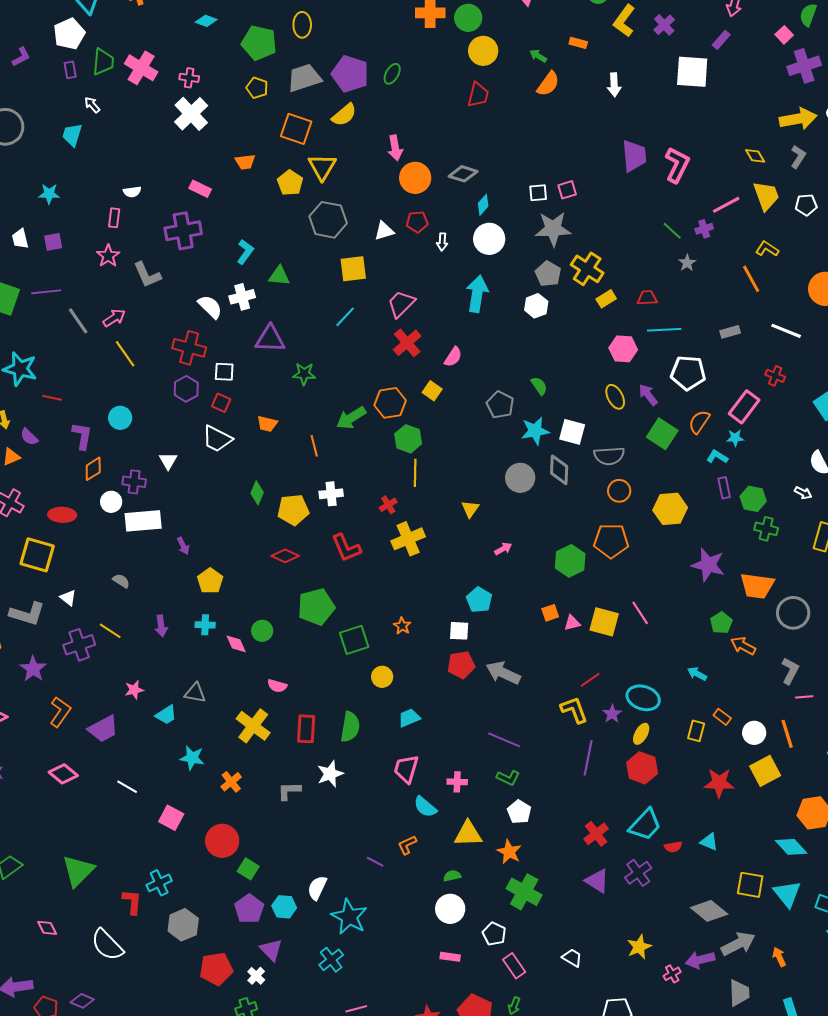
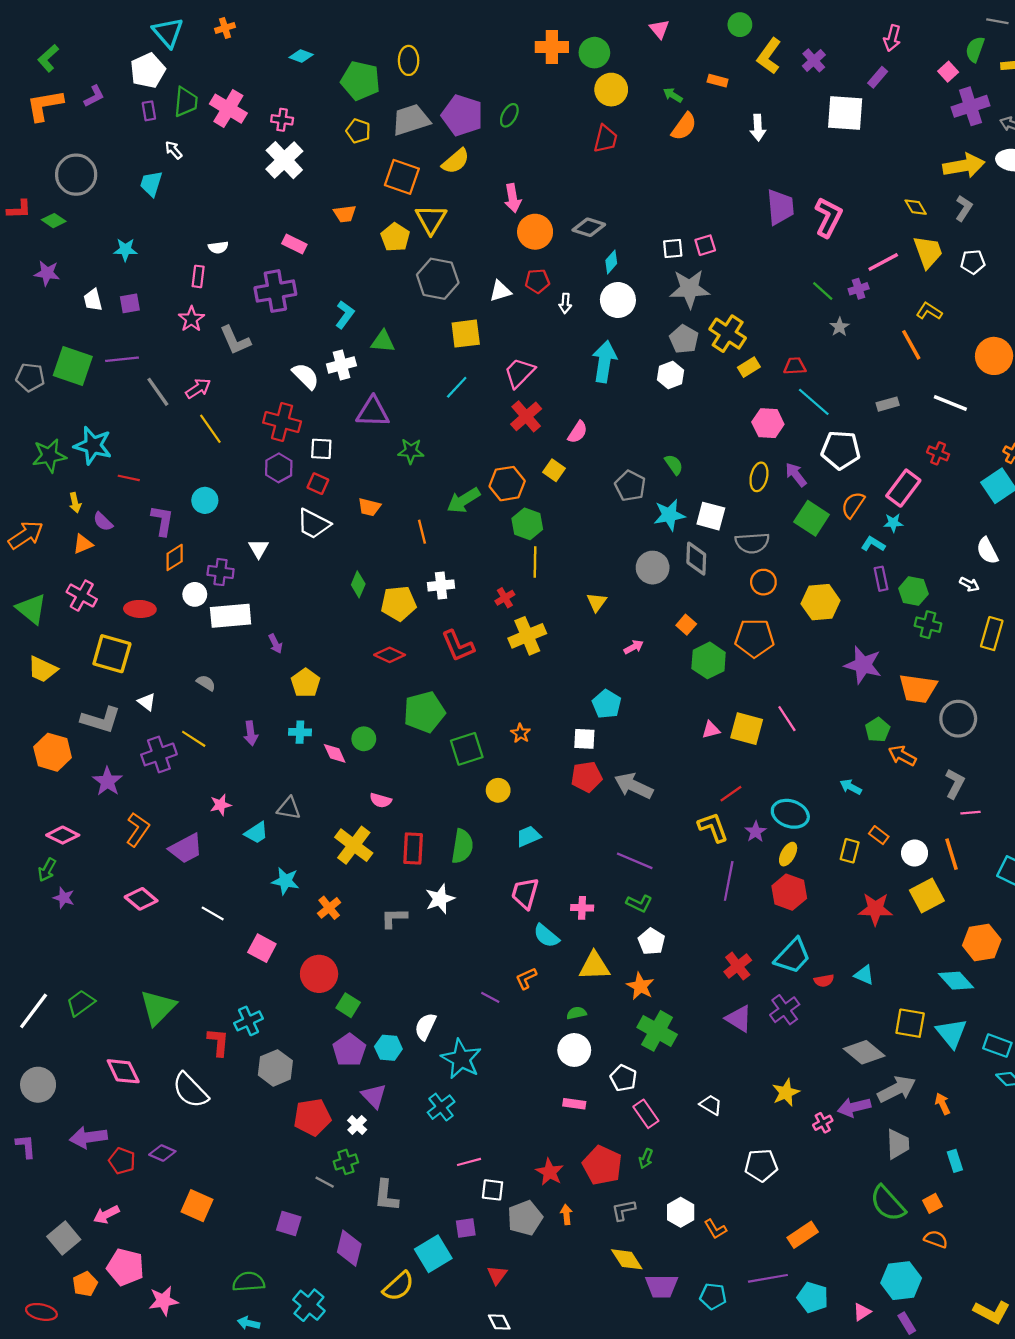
cyan line: (664, 330) -> (814, 402), turned 44
yellow ellipse: (615, 397) -> (759, 477), turned 40
orange square: (550, 613) -> (686, 625), moved, turned -30
pink diamond: (47, 928) -> (123, 1071), size x1.5

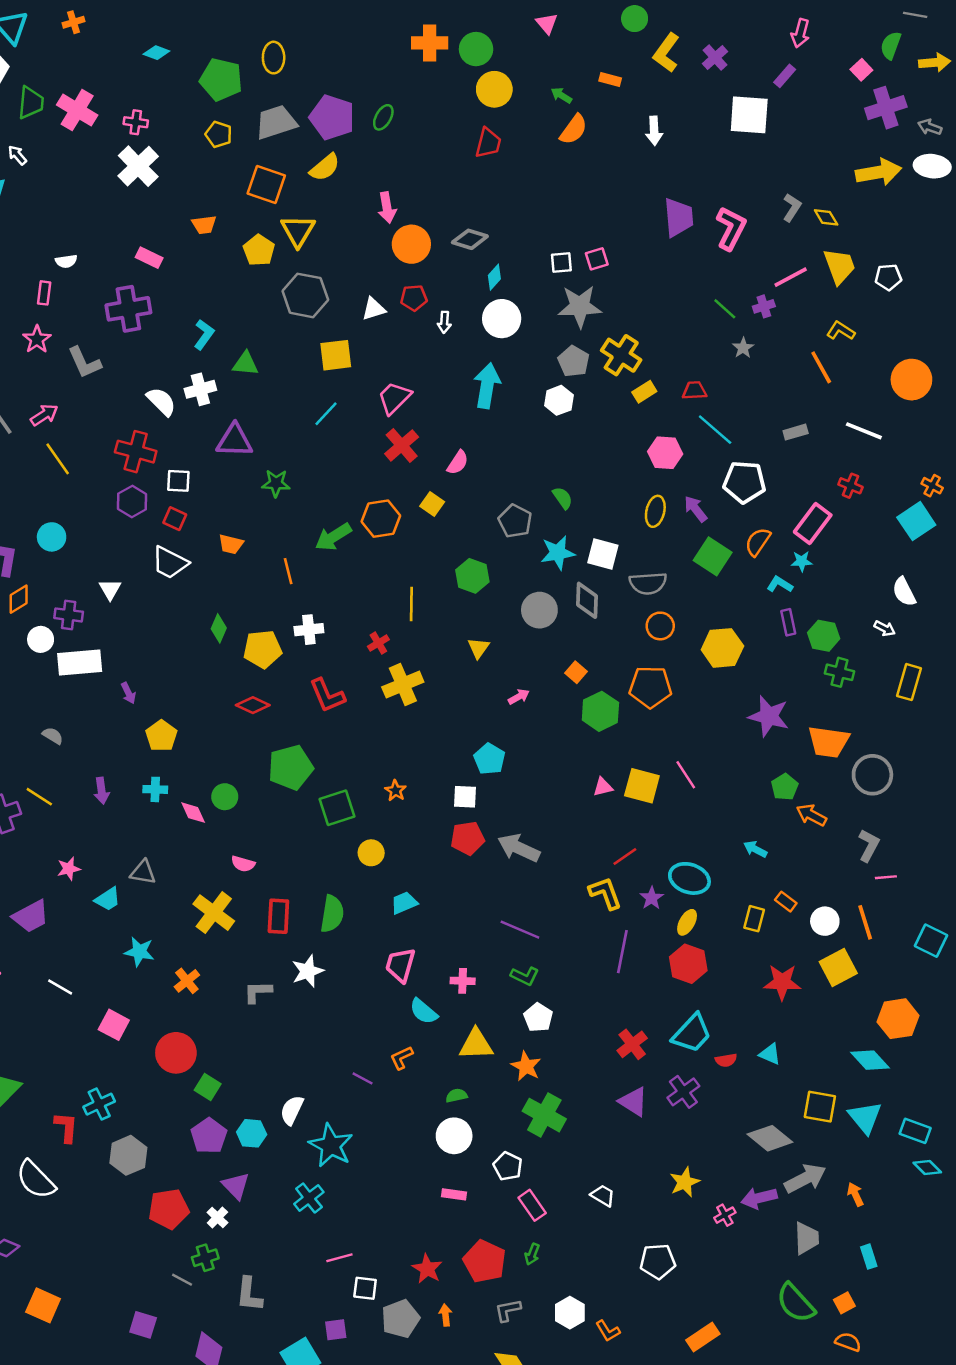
gray L-shape: (964, 208) -> (792, 208), moved
green hexagon: (527, 524) -> (472, 576), moved

